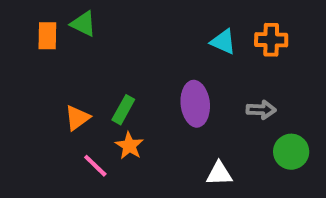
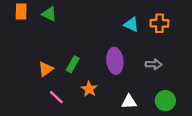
orange rectangle: (47, 36) -> (21, 12), moved
orange star: (129, 146) -> (89, 89), moved
green circle: (291, 152) -> (165, 101), moved

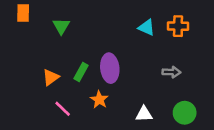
green triangle: (49, 14) -> (61, 26), moved, turned 35
purple ellipse: (115, 61) -> (110, 68), moved

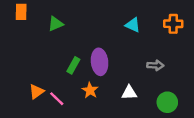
green triangle: (61, 26) -> (56, 24), turned 35
orange cross: (178, 26) -> (173, 24), moved
orange triangle: (51, 77) -> (37, 92), moved
white triangle: (144, 114) -> (129, 93), moved

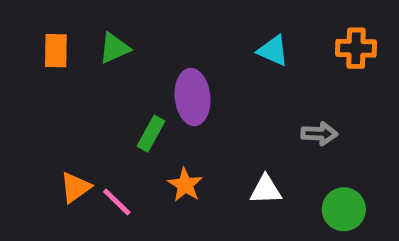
orange rectangle: (21, 12) -> (56, 51), moved
purple ellipse: (100, 62) -> (192, 97), moved

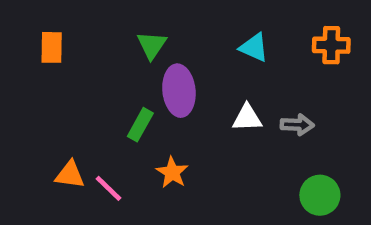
green triangle: (114, 48) -> (152, 45), moved, turned -32
orange triangle: (75, 187) -> (70, 175), turned 44
white triangle: (266, 190) -> (247, 118), moved

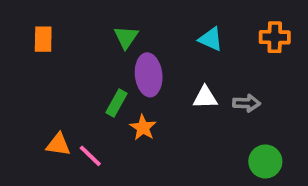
orange star: (172, 172) -> (143, 128), moved

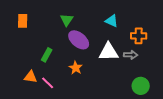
orange cross: (275, 37) -> (139, 36), moved
purple ellipse: (149, 75) -> (79, 40), turned -45
white triangle: (205, 97) -> (109, 52), size x1.5
green rectangle: (117, 103) -> (47, 55), moved

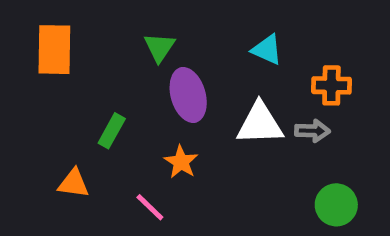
orange rectangle: (23, 21) -> (54, 50), size x1.5
purple ellipse: (79, 40) -> (188, 95), turned 35
pink line: (48, 83) -> (150, 207), moved

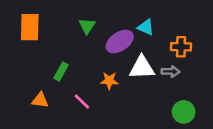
purple ellipse: (188, 95) -> (120, 42), moved, turned 72
orange star: (181, 162) -> (109, 81), moved, turned -30
pink line: (150, 207) -> (82, 101), moved

